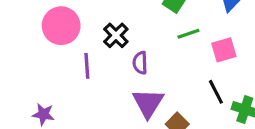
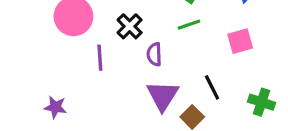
green line: (188, 34) -> (189, 25), moved
black line: (216, 92) -> (212, 87), moved

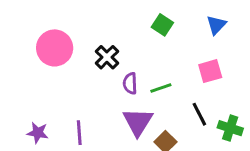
green line: (189, 25) -> (161, 88), moved
purple line: (100, 58) -> (79, 133), moved
black line: (212, 87) -> (199, 114), moved

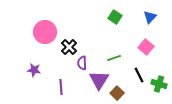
black cross: (107, 57) -> (69, 47), moved
pink square: (210, 71) -> (146, 47), turned -35
purple semicircle: (130, 83) -> (82, 63), moved
purple star: (38, 133) -> (34, 70), moved

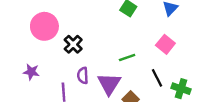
purple semicircle: (82, 63) -> (83, 75), moved

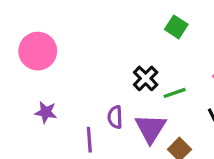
pink circle: (44, 26) -> (38, 51), moved
black cross: (73, 44) -> (146, 78), moved

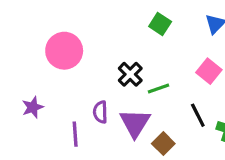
pink circle: (38, 51) -> (64, 51), moved
purple star: (46, 112) -> (33, 107), turned -30

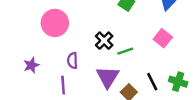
purple semicircle: (100, 112) -> (72, 61), moved
black line: (198, 115) -> (152, 82), moved

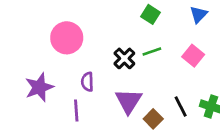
green line: (125, 51) -> (152, 52), moved
purple star: (31, 65) -> (39, 87), size x1.5

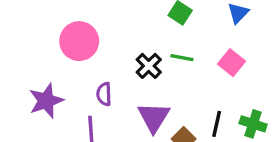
green line: (152, 52) -> (182, 58), turned 30
black line: (181, 106) -> (217, 124), turned 40

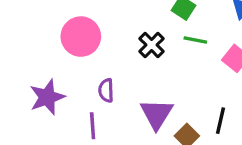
green line: (182, 58) -> (195, 40), moved
black cross: (149, 66) -> (152, 45), moved

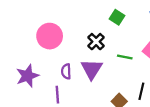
green line: (195, 40) -> (125, 57), moved
purple triangle: (157, 114) -> (92, 69), moved

